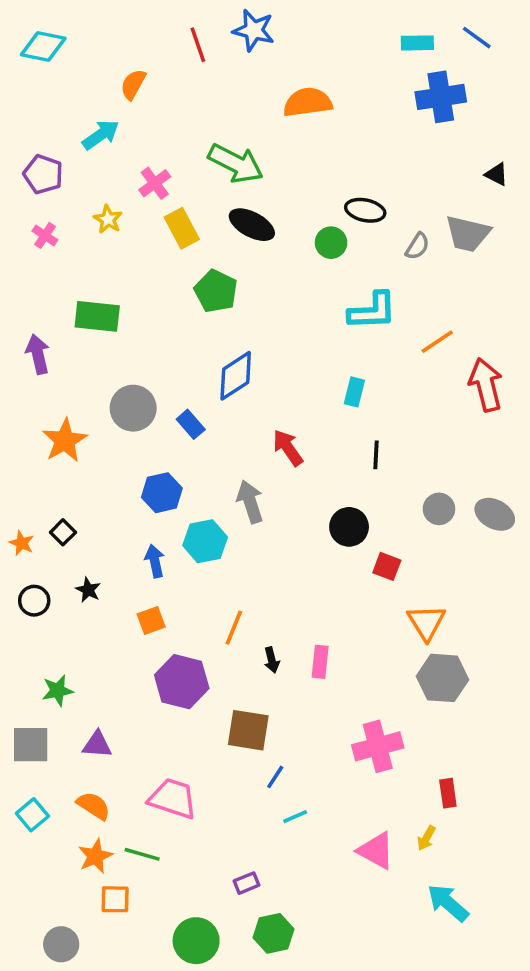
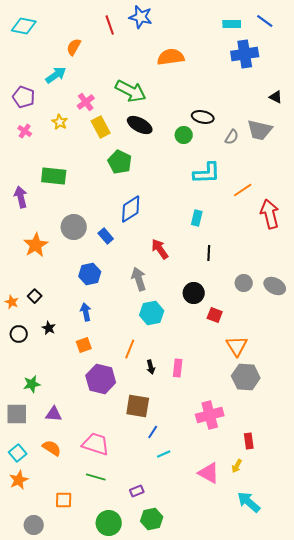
cyan hexagon: (205, 541) -> (152, 313), moved
green line: (142, 854) -> (96, 477), moved
orange star: (95, 856) -> (19, 480), moved

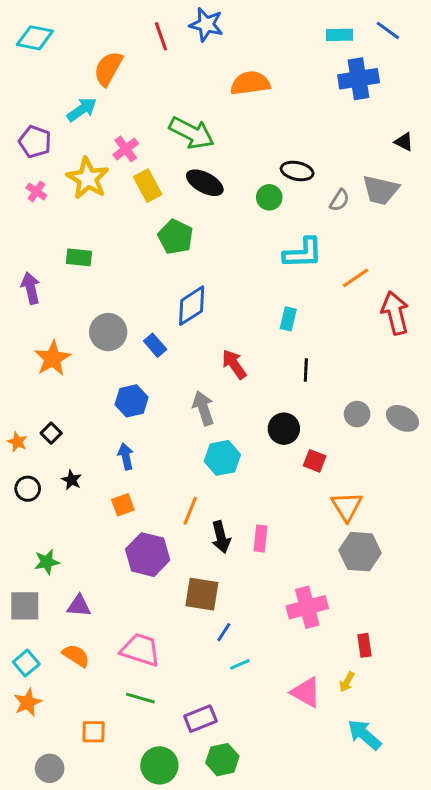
orange semicircle: (74, 47) -> (108, 69), size x1.4
yellow star: (60, 122) -> (88, 178), size x1.8
green rectangle: (54, 176) -> (79, 257), size x0.7
black arrow: (151, 367) -> (221, 537), size x1.5
purple rectangle: (137, 491) -> (200, 719), size x1.5

